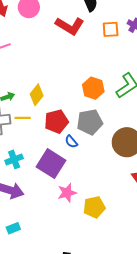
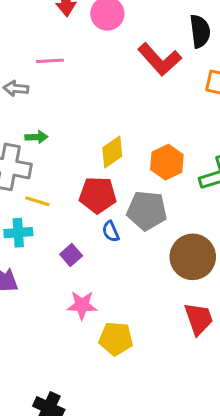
yellow diamond: (37, 95) -> (112, 152), moved
yellow line: (23, 118) -> (37, 201), moved
purple square: (51, 164) -> (71, 255), size x0.5

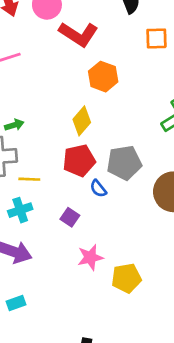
red L-shape: (160, 59) -> (78, 34), moved
orange hexagon: (167, 162) -> (103, 77), moved

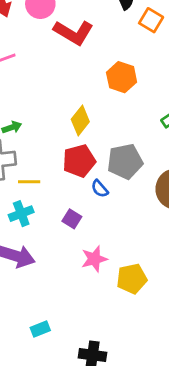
orange square: (156, 38) -> (151, 20), moved, turned 35
orange hexagon: (103, 77) -> (122, 77), moved
cyan rectangle: (16, 303) -> (40, 329), moved

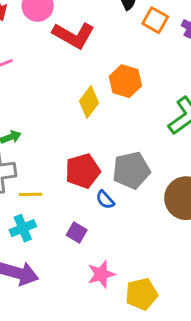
yellow diamond: (80, 120) -> (89, 102), moved

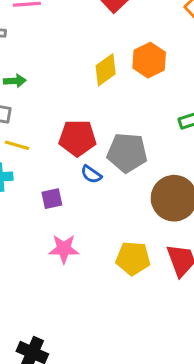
blue semicircle: (105, 200) -> (91, 174), turned -30
purple square: (77, 233) -> (52, 199), turned 30
yellow pentagon: (141, 294) -> (133, 258), moved

